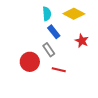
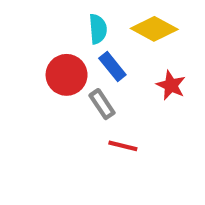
red circle: (30, 62) -> (67, 75), moved

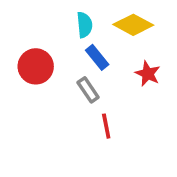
red circle: (67, 75) -> (36, 66), moved
red line: (123, 146) -> (106, 126), turned 65

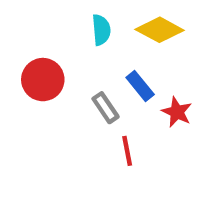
blue rectangle: (97, 57) -> (140, 86), moved
red star: (148, 74) -> (177, 112), moved

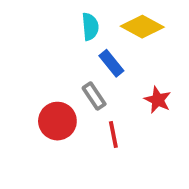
red circle: (43, 80) -> (57, 121), moved
blue rectangle: (140, 86) -> (111, 63), moved

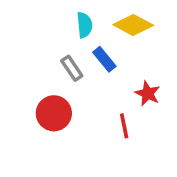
gray rectangle: (94, 96) -> (72, 68), moved
red line: (113, 135) -> (124, 126), moved

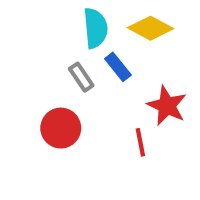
cyan semicircle: (84, 25) -> (95, 28), size x1.4
red star: (148, 93) -> (167, 106), size x1.4

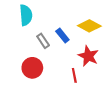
cyan semicircle: (95, 28) -> (26, 15), moved
yellow diamond: (151, 28) -> (89, 26), moved

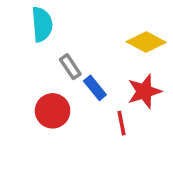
blue rectangle: (62, 36) -> (95, 88), moved
red star: (88, 56) -> (144, 91), turned 30

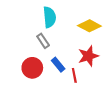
cyan semicircle: (42, 24) -> (50, 17), moved
blue rectangle: (95, 88) -> (58, 65), moved

